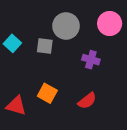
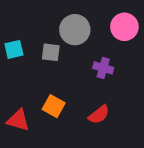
cyan square: (12, 43) -> (14, 49), turned 35

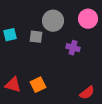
orange square: (54, 106) -> (38, 85), moved, turned 35
red semicircle: (99, 115) -> (87, 93), moved

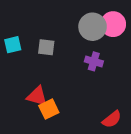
gray circle: (53, 21) -> (93, 27), moved
red triangle: (13, 85) -> (37, 96), moved

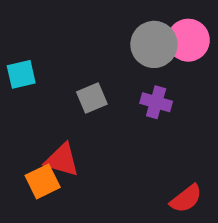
gray square: (46, 47) -> (92, 98), moved, turned -30
orange square: (49, 109) -> (43, 181), moved

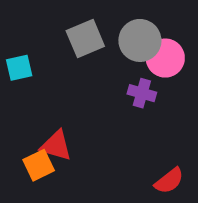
pink circle: (188, 40) -> (165, 58), moved
gray square: (92, 98) -> (85, 39), moved, size x1.4

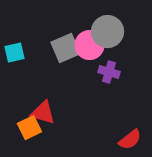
gray square: (85, 39) -> (65, 48), moved
pink circle: (165, 58) -> (90, 45), moved

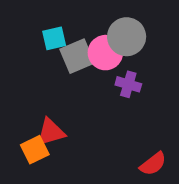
cyan square: (14, 53) -> (54, 38), moved
red triangle: (43, 113) -> (51, 132), turned -32

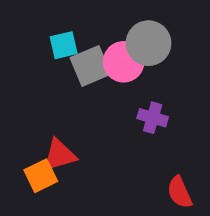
purple cross: (128, 84) -> (153, 118), moved
red semicircle: (153, 164) -> (180, 192), turned 104

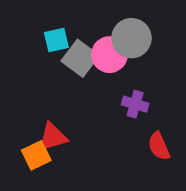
gray square: (91, 66) -> (80, 58), turned -30
red semicircle: (180, 192) -> (159, 146), moved

